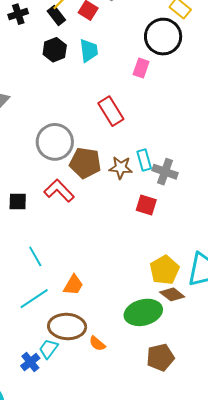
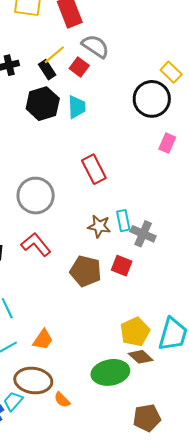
black hexagon: (55, 50) -> (43, 104), size x1.4
pink rectangle: (141, 68) -> (167, 143), moved
brown pentagon: (85, 163) -> (86, 271), moved
brown pentagon: (160, 357) -> (147, 418), moved

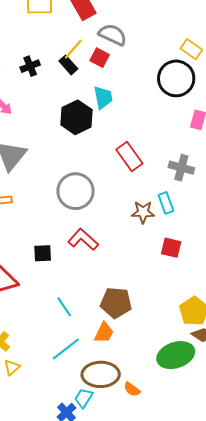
black hexagon: (43, 104) -> (77, 117), moved
gray cross: (143, 234) -> (181, 168), moved
brown pentagon: (86, 271) -> (116, 303), moved

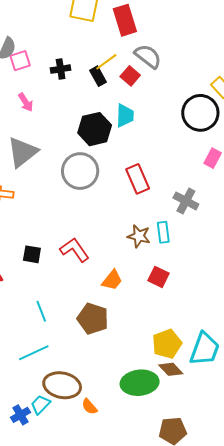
gray circle: (76, 191) -> (80, 171), moved
orange trapezoid: (104, 333) -> (112, 280), moved

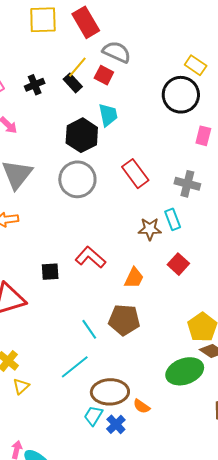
red square: (158, 277) -> (178, 264), turned 30
cyan line: (41, 311) -> (89, 329), moved
blue cross: (20, 415) -> (116, 424), moved

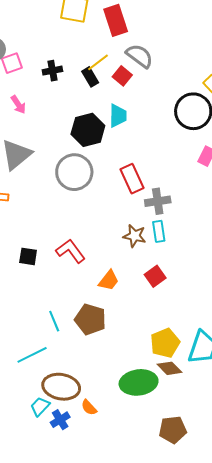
gray cross: (187, 184) -> (158, 201), moved, turned -35

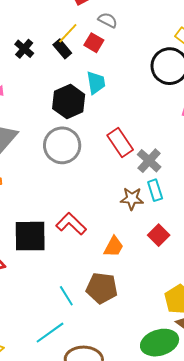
gray semicircle: (140, 56) -> (108, 20), size x0.7
black cross: (52, 71) -> (24, 49), turned -30
gray cross: (158, 201) -> (149, 161), turned -30
black square: (28, 256) -> (30, 236), size x1.8

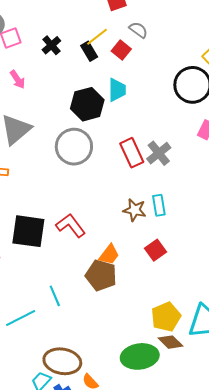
gray cross: (149, 161) -> (159, 153), moved
brown pentagon: (102, 288) -> (101, 275), moved
cyan line: (50, 333) -> (21, 318), moved

